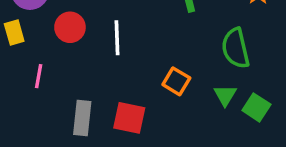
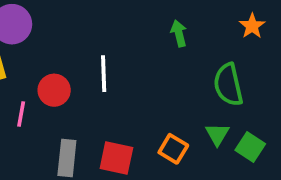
red circle: (70, 27) -> (54, 90), moved
orange square: (176, 81) -> (173, 149), moved

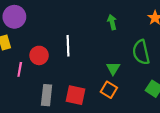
green triangle: (217, 134) -> (113, 68), moved

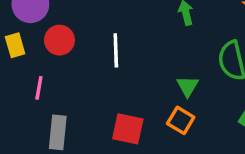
red circle: (39, 55) -> (59, 40), moved
gray rectangle: (47, 95) -> (58, 132), moved

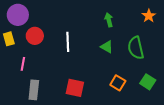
green triangle: (188, 86) -> (107, 47), moved, turned -32
orange square: (181, 120) -> (118, 83), moved

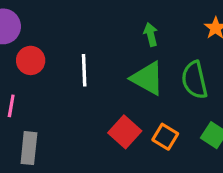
green triangle: (107, 47) -> (147, 78), size x1.6
red square: (75, 88) -> (125, 132), moved, turned 30

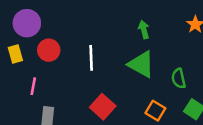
green semicircle: (194, 80) -> (179, 78), moved, size x0.7
red square: (125, 132) -> (103, 107), moved

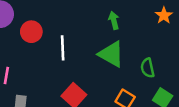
red circle: (49, 50) -> (31, 32), moved

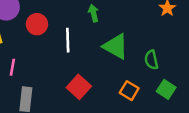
green arrow: (114, 20) -> (94, 13), moved

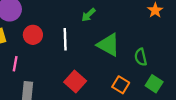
green arrow: (94, 13) -> (88, 15), turned -120
red circle: (37, 24) -> (33, 35), moved

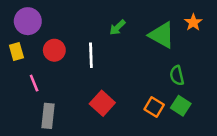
green triangle: (108, 45) -> (162, 35), moved
pink line: (15, 64) -> (34, 83), turned -32
green square: (154, 84) -> (181, 106), moved

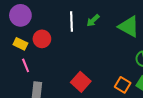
yellow rectangle: (16, 51) -> (20, 44), moved, turned -48
white line: (91, 55) -> (72, 21), moved

